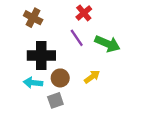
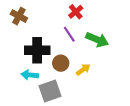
brown cross: (33, 18) -> (19, 16), moved
brown circle: (60, 78) -> (61, 63), moved
gray square: (55, 100) -> (50, 91), size x1.5

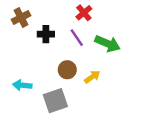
brown cross: (19, 16) -> (21, 18), turned 35
black cross: (37, 50) -> (46, 34), moved, size x0.6
cyan arrow: (30, 75) -> (22, 85), moved

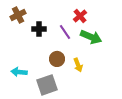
red cross: (84, 13) -> (80, 16), moved
yellow arrow: (92, 77) -> (78, 65), turned 104

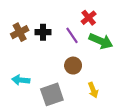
brown cross: (18, 15) -> (20, 32), moved
brown circle: (57, 59) -> (73, 66), moved
yellow arrow: (78, 65) -> (93, 90), moved

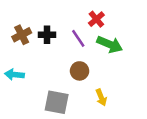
cyan arrow: (21, 80) -> (14, 75), moved
gray square: (52, 94) -> (57, 102), turned 30

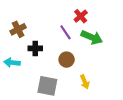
black cross: (47, 35) -> (35, 48), moved

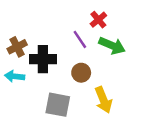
brown cross: (18, 29) -> (17, 47), moved
black cross: (35, 48) -> (43, 59), size x1.5
yellow arrow: (85, 82) -> (103, 100), size x1.5

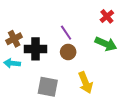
red cross: (98, 20) -> (107, 16), moved
green arrow: (112, 46) -> (106, 44), moved
brown circle: (81, 73) -> (68, 52), moved

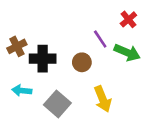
purple line: (66, 33) -> (100, 39), moved
cyan arrow: (12, 63) -> (22, 90), moved
gray square: (48, 87) -> (57, 104), turned 30

